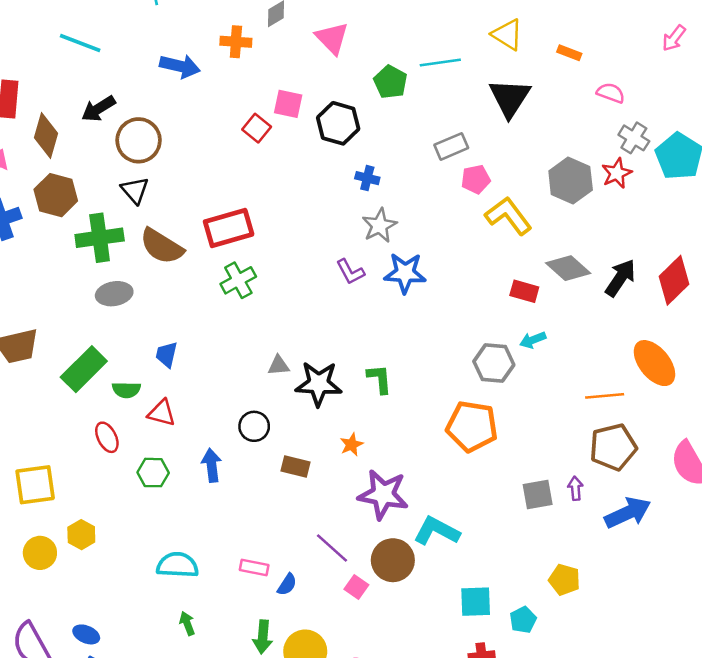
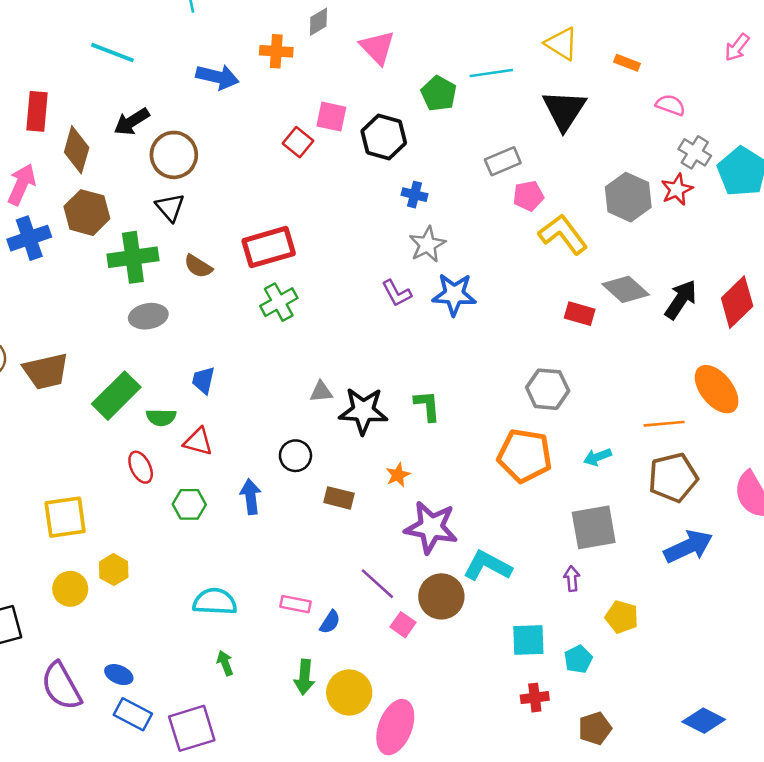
brown semicircle: (162, 246) -> (198, 266), size x0.6
cyan arrow: (533, 340) -> (598, 457), moved
purple arrow: (575, 488) -> (572, 579), moved
gray square: (538, 494) -> (594, 527), size x1.4

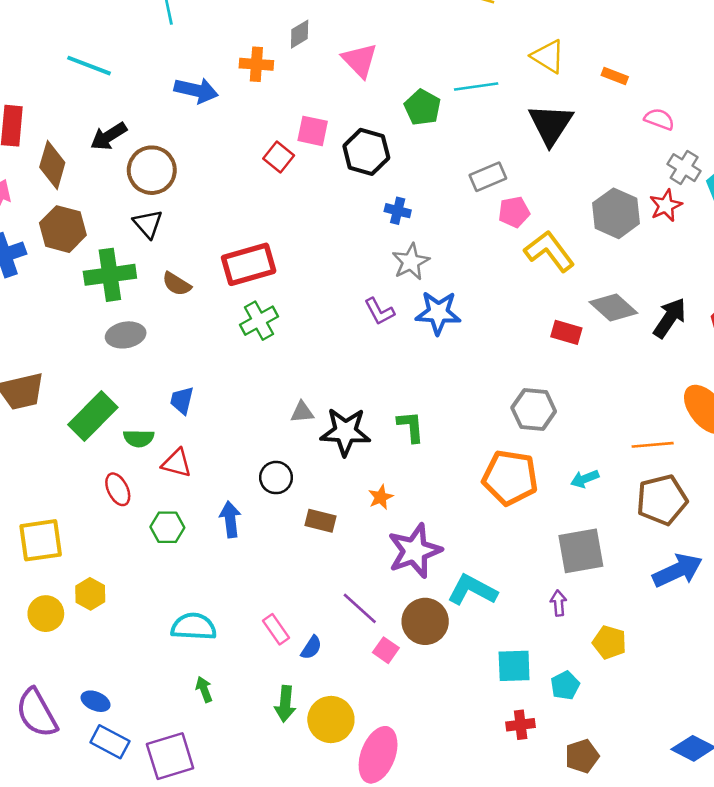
purple star: (431, 527) -> (415, 551), turned -30
pink rectangle: (295, 604) -> (276, 629), turned 44

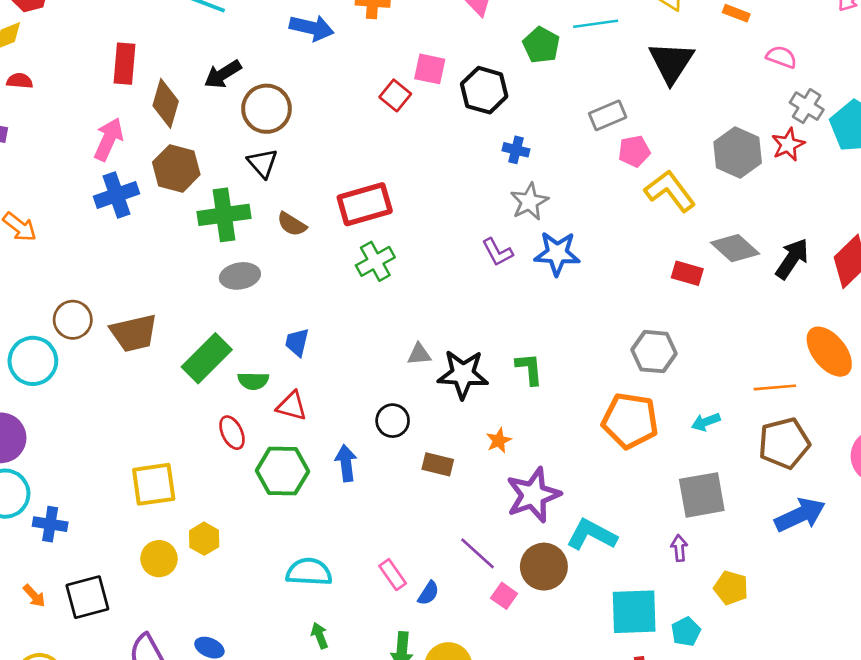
green hexagon: (167, 527) -> (282, 471), size x1.5
cyan square: (514, 666) -> (634, 612), size x1.4

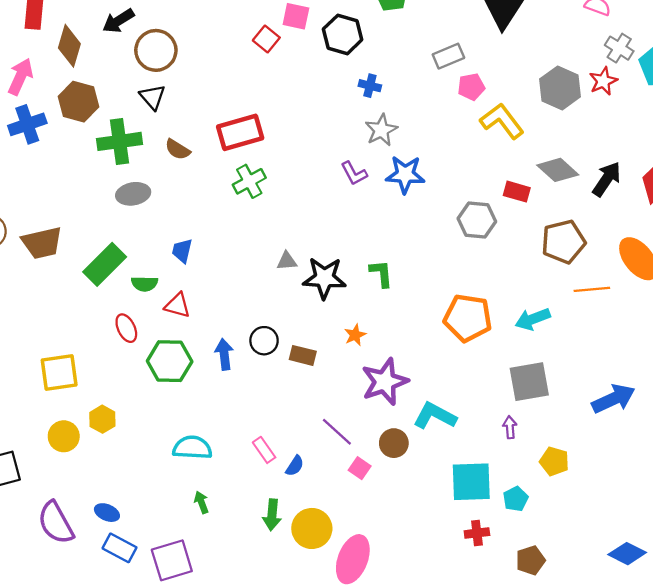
gray hexagon: (654, 352) -> (477, 220), moved
black circle: (393, 421) -> (264, 341), moved
cyan arrow: (706, 422) -> (533, 319), size x1.4
brown pentagon: (784, 443) -> (563, 242), moved
brown circle: (544, 567) -> (394, 443), size x0.7

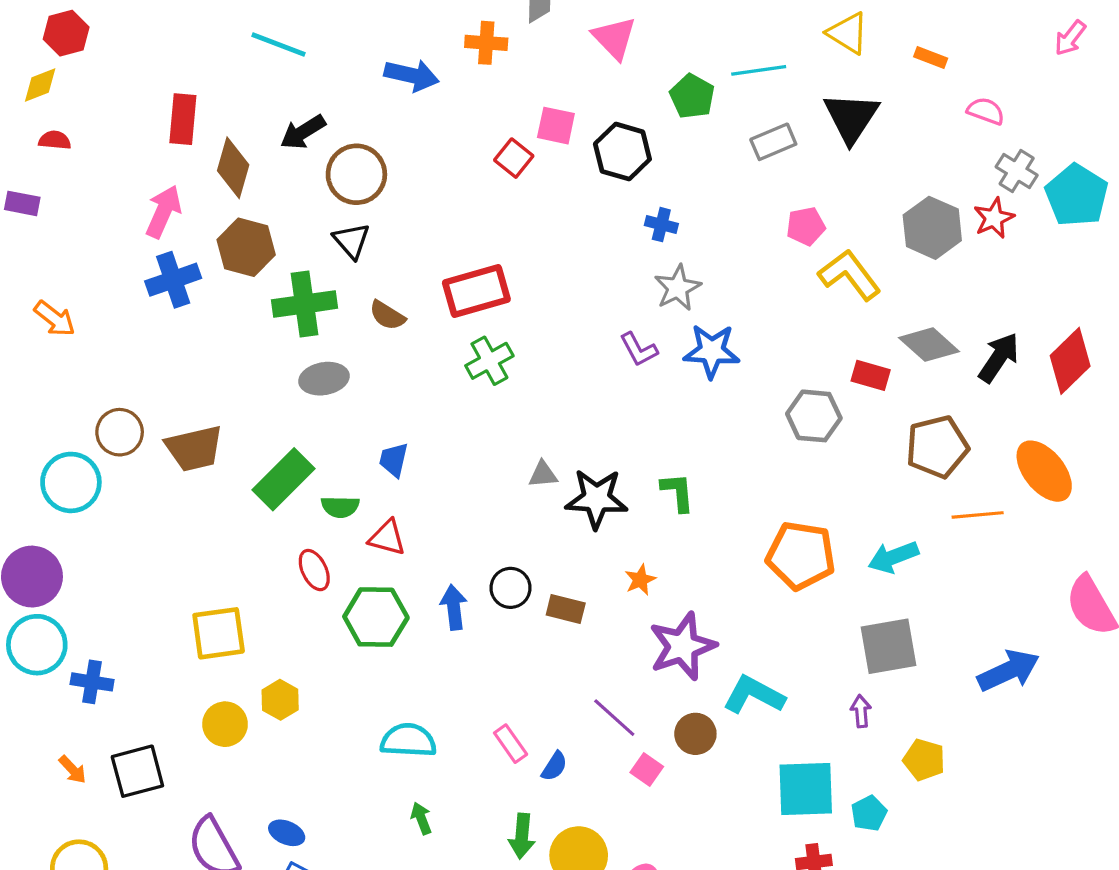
gray rectangle: (448, 56) -> (773, 142), moved

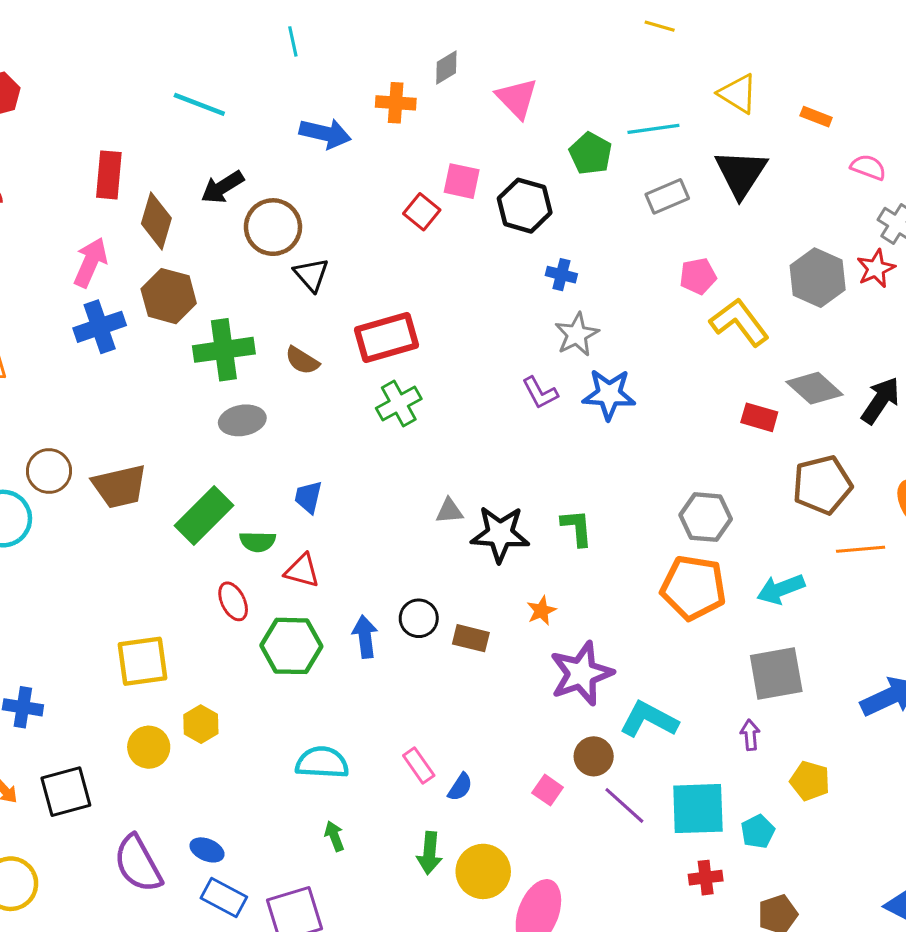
black triangle: (352, 241) -> (311, 275), moved
gray hexagon: (814, 416) -> (706, 517), moved
purple line: (614, 718) -> (624, 805), moved

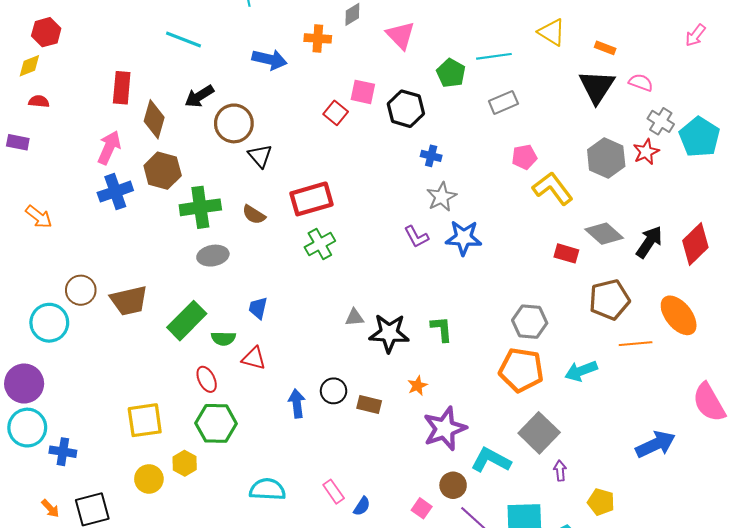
black triangle: (741, 173) -> (597, 87), moved
green hexagon: (291, 646) -> (216, 423), moved
gray square: (776, 674) -> (539, 433), moved, turned -36

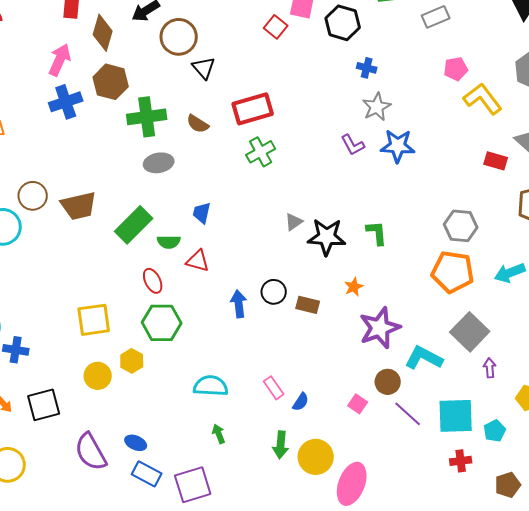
gray triangle: (354, 317) -> (294, 222), turned -30

